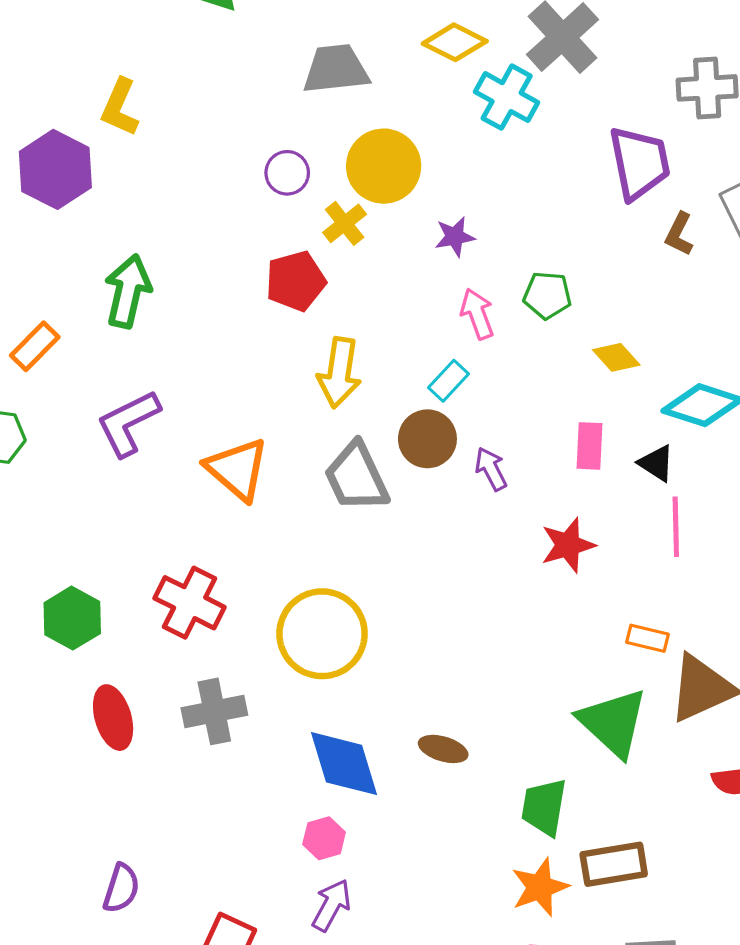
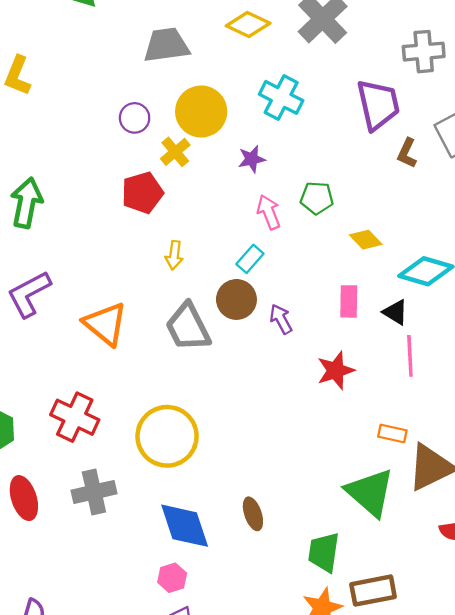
cyan cross: (507, 97) -> (281, 97), moved
yellow arrow: (339, 373) -> (174, 255), size x0.6
brown ellipse: (443, 749) -> (253, 514), turned 56

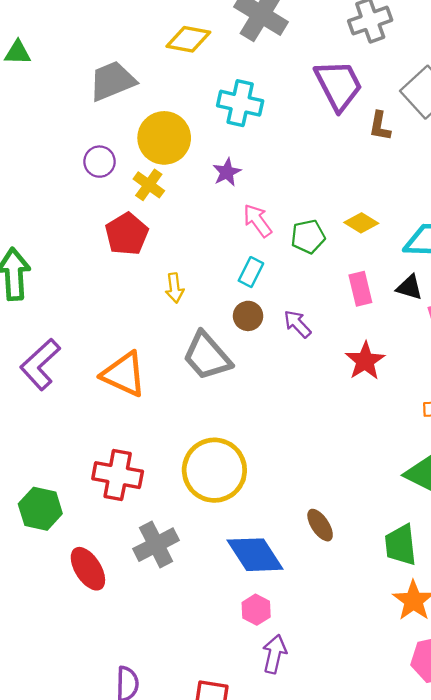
green pentagon: (317, 198) -> (308, 237), moved
brown circle: (236, 299) -> (248, 316), size x0.7

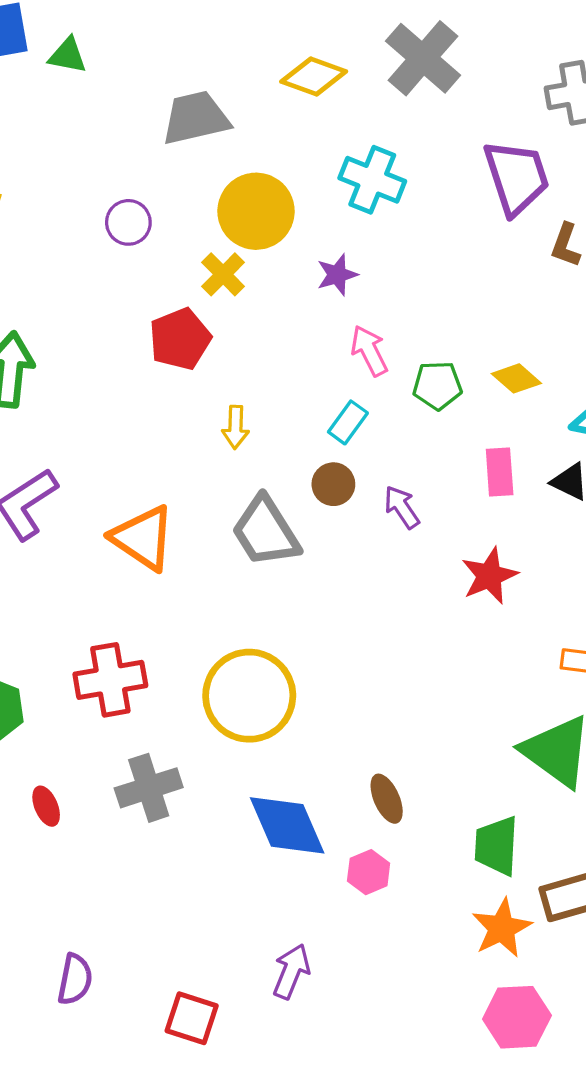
purple circle: (100, 162) -> (128, 222), moved
red cross: (118, 475) -> (110, 680), turned -30
red ellipse: (88, 569) -> (46, 806), size x0.6
pink hexagon: (256, 610) -> (369, 872), moved

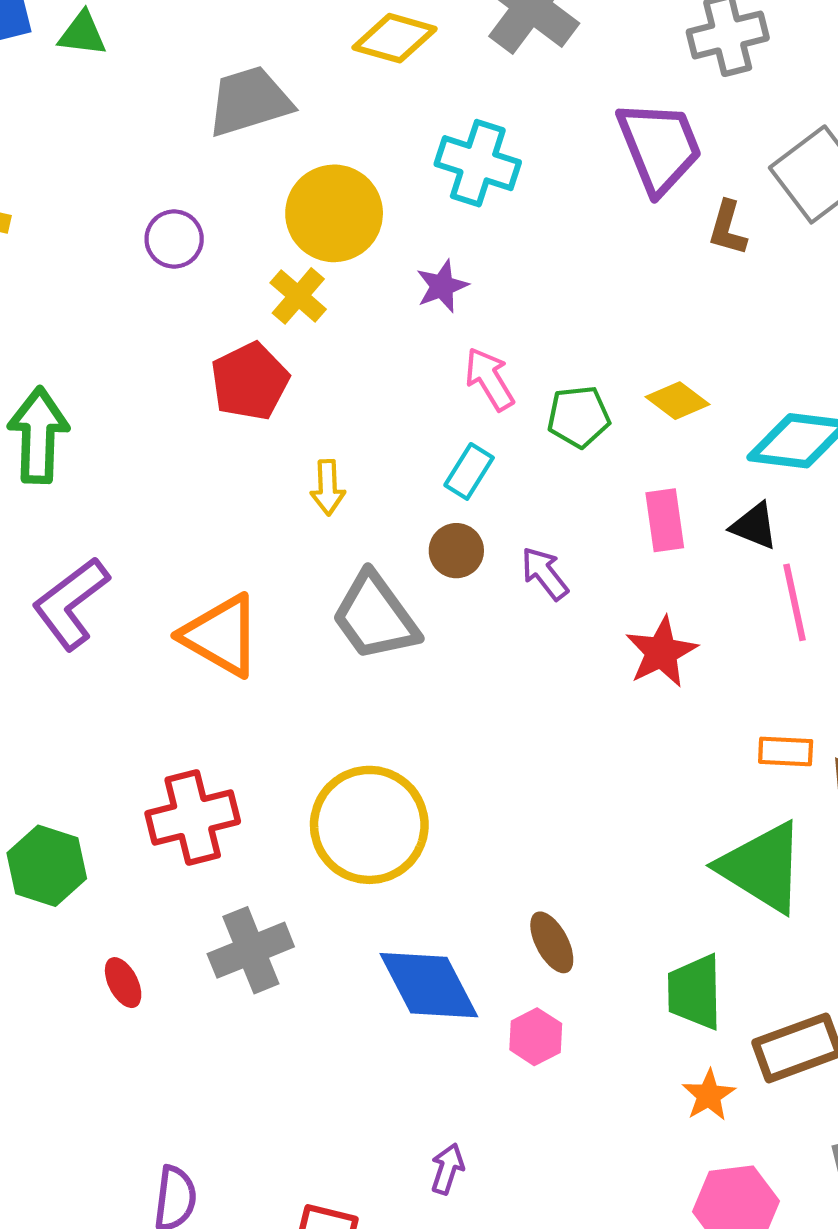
orange star: (502, 928) -> (709, 1095), size x0.7
purple arrow: (291, 971) -> (447, 1169), size x0.7

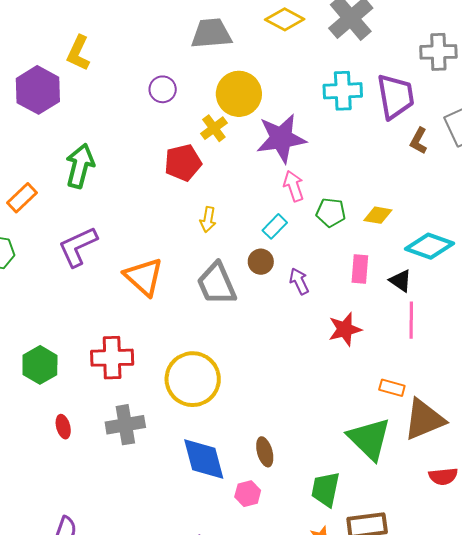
cyan cross: (478, 163) -> (343, 91), moved, turned -33
purple star: (442, 286) -> (281, 138), size x2.0
yellow diamond: (677, 401) -> (378, 215), turned -40

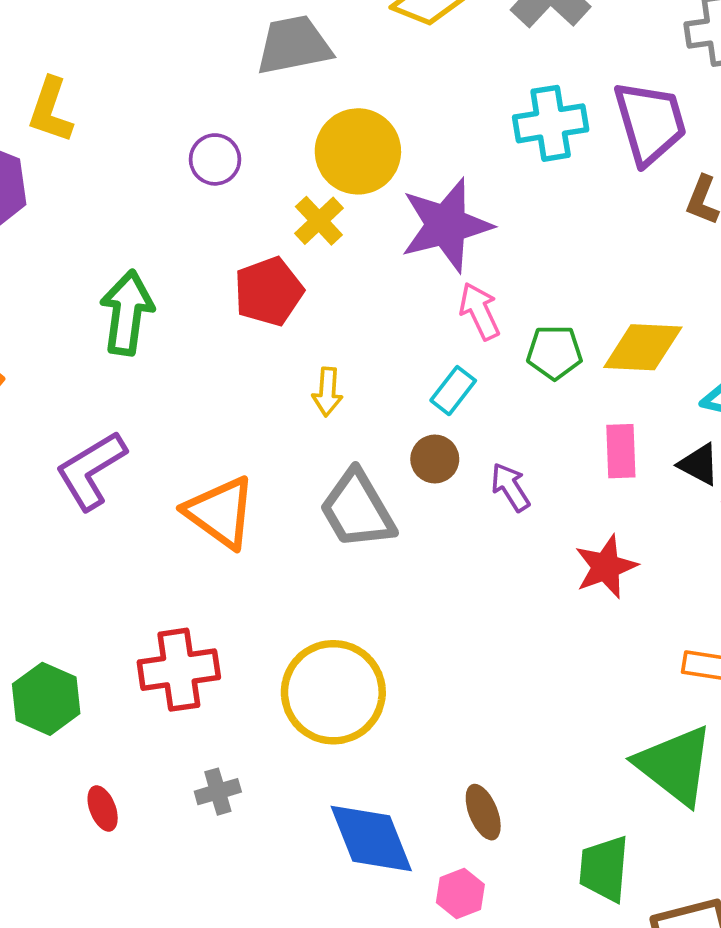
green arrow: (80, 166) -> (127, 313), moved
yellow diamond: (378, 215) -> (643, 347), size x1.5
gray cross: (125, 425) -> (218, 792), size x0.6

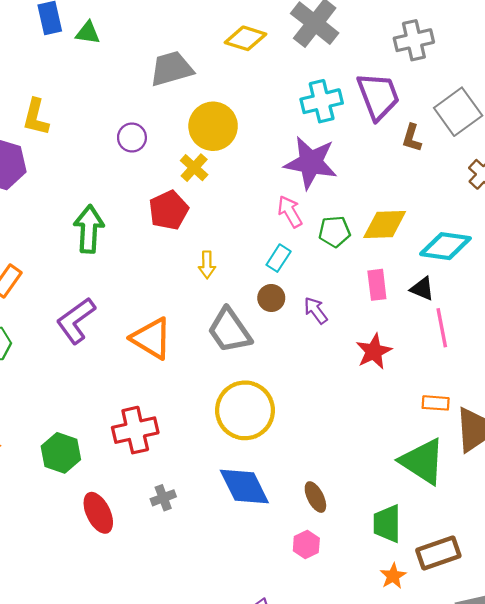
purple star: (446, 225) -> (311, 163), moved, turned 30
yellow circle: (333, 692) -> (245, 410), moved
red ellipse: (103, 808) -> (98, 513), size x1.6
blue diamond: (371, 838) -> (244, 487), moved

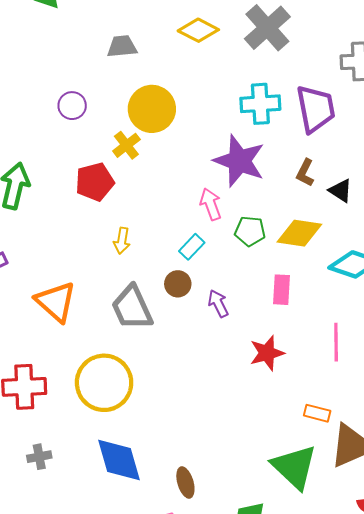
gray trapezoid: (171, 69) -> (122, 46), size x0.7
brown L-shape: (412, 138) -> (305, 173), moved
black triangle: (422, 289) -> (340, 191), moved
yellow circle: (245, 410) -> (104, 383), moved

